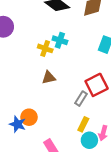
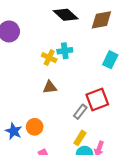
cyan cross: (60, 40) -> (65, 51), turned -32
orange circle: (29, 117) -> (35, 127), moved

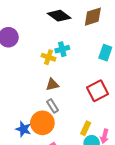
gray rectangle: (80, 112) -> (53, 106), moved, turned -64
orange circle: (35, 127) -> (42, 123), size x1.5

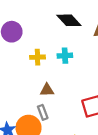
yellow cross: (48, 57) -> (37, 57), moved, turned -32

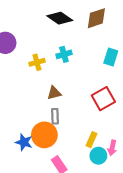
gray rectangle: (43, 112) -> (55, 116), turned 32

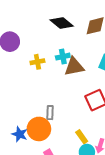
brown triangle: (54, 93) -> (74, 67), moved, size x1.5
yellow rectangle: (91, 140) -> (82, 137), turned -64

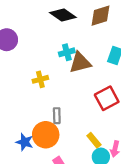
yellow cross: (37, 62) -> (40, 79), moved

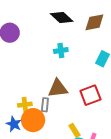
brown triangle: (80, 63) -> (58, 88), moved
yellow cross: (40, 79) -> (25, 105), moved

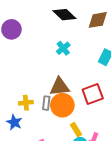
cyan cross: (61, 50) -> (63, 48), turned -32
orange circle: (33, 120) -> (62, 105), moved

